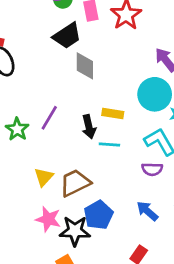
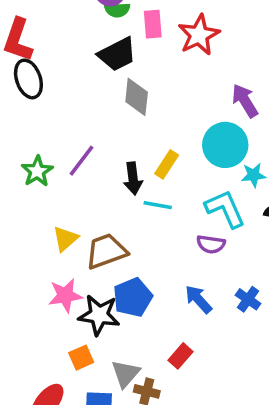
yellow rectangle: (113, 114) -> (167, 164), turned -72
pink star: (48, 219) -> (65, 295), turned -30

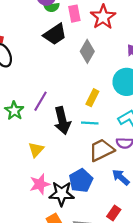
gray diamond: (137, 97) -> (87, 51), moved, turned 30
black arrow: (133, 178) -> (62, 121), moved, size x1.4
brown trapezoid: (106, 251) -> (101, 150), moved

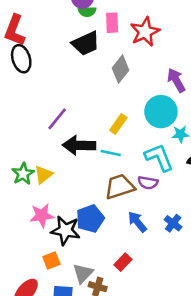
green star: (14, 111) -> (23, 174), moved
black arrow: (62, 121) -> (79, 145), turned 96

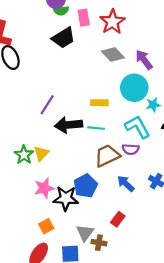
gray diamond: (120, 69) -> (113, 55), moved, turned -75
yellow rectangle: (118, 124) -> (99, 103), turned 63
orange square: (51, 261) -> (46, 226), moved

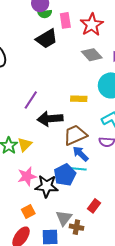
cyan line: (96, 128) -> (78, 169), moved
brown trapezoid: (107, 156) -> (75, 135), moved
blue arrow: (126, 184) -> (80, 154), moved

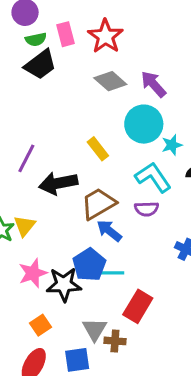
green semicircle: (45, 14) -> (36, 39), moved
yellow rectangle: (79, 99) -> (98, 149), turned 56
cyan line: (78, 169) -> (112, 273), moved
red rectangle: (94, 206) -> (138, 306), size x1.5

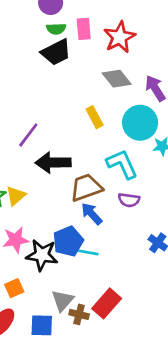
yellow rectangle: (98, 149) -> (95, 117), moved
cyan L-shape: (153, 177) -> (122, 164), moved
red rectangle: (138, 306) -> (107, 303), moved

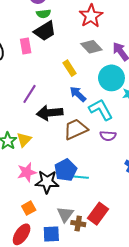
pink rectangle: (84, 29) -> (26, 46), moved
yellow rectangle: (95, 117) -> (70, 68), moved
blue arrow: (92, 214) -> (78, 94), moved

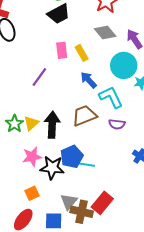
pink rectangle: (26, 46) -> (62, 50), moved
black arrow: (50, 113) -> (52, 125), moved, turned 95
brown cross: (78, 224) -> (82, 212), size x1.5

